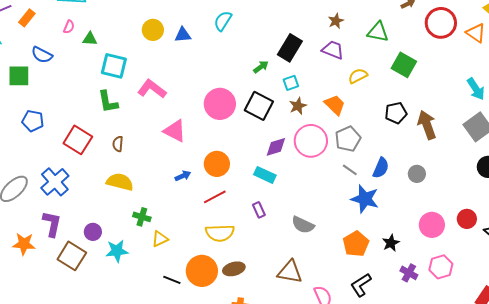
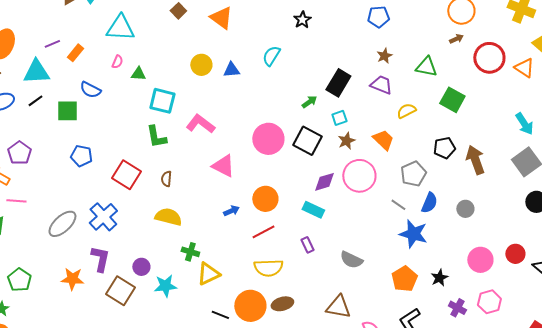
gray pentagon: (348, 139) -> (413, 174), moved
yellow triangle: (160, 239) -> (208, 274), size x1.4

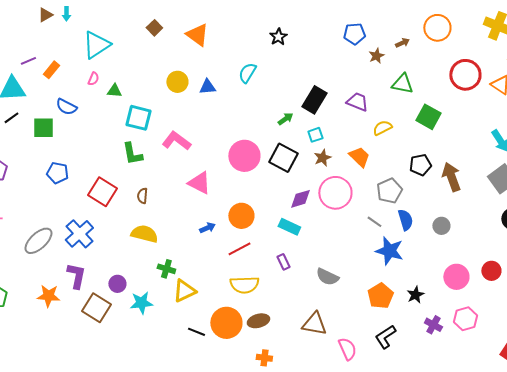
cyan triangle: (120, 28) -> (96, 45), turned -36
brown arrow: (456, 39) -> (402, 43), moved
brown star: (384, 56) -> (376, 56), moved
blue semicircle: (429, 203) -> (405, 220), turned -40

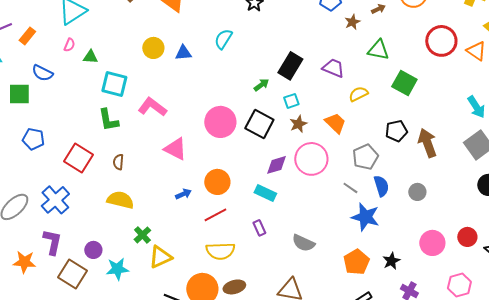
green cross: (166, 269) -> (142, 235), turned 30
pink hexagon: (465, 319) -> (459, 285), moved

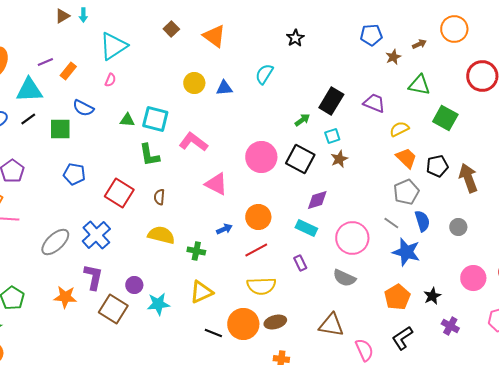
green triangle: (90, 57) -> (127, 120), moved
orange trapezoid: (335, 123) -> (406, 158), moved
pink circle: (311, 159) -> (352, 238), moved
green cross: (142, 235) -> (196, 251), moved, turned -36

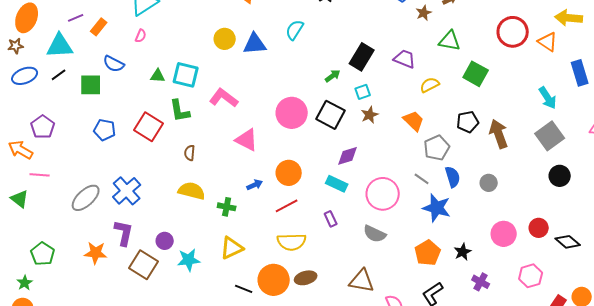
blue triangle: (224, 88) -> (255, 44), size x1.4
orange trapezoid: (406, 158) -> (414, 121), moved
red square: (119, 193) -> (149, 127), moved

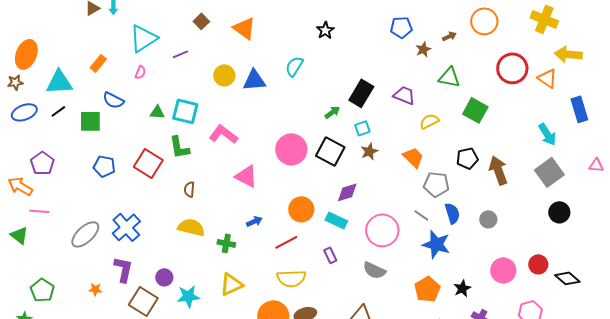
purple line: (76, 18) -> (180, 54), moved
gray pentagon: (437, 148) -> (436, 184), turned 30
orange circle: (289, 173) -> (301, 209), moved
orange star: (96, 253) -> (95, 289), size x0.6

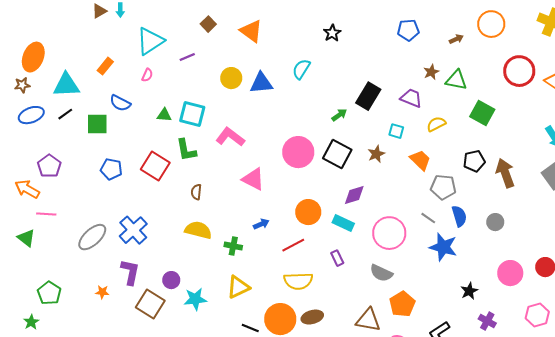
brown star: (423, 49) -> (431, 72), moved
cyan square: (362, 128) -> (396, 131), moved, turned 35
orange pentagon: (427, 289) -> (402, 304), moved

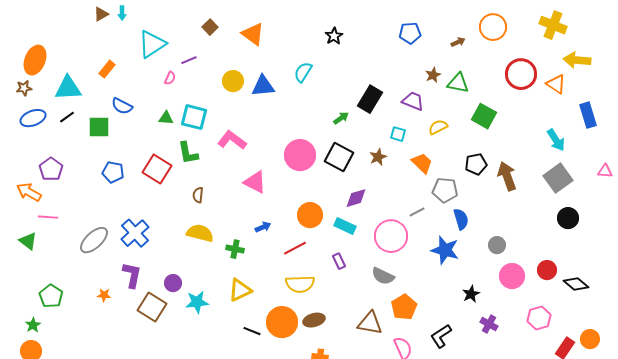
pink semicircle: (147, 75) -> (170, 78), moved
gray line: (428, 218) -> (417, 212), moved, turned -63
gray circle: (495, 222) -> (497, 245), moved

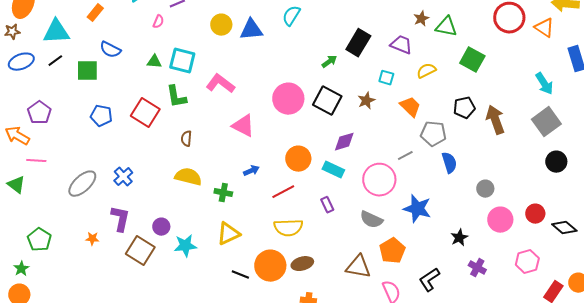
blue cross: (135, 233) -> (123, 177), size x0.7
blue star: (445, 250) -> (417, 209), moved

